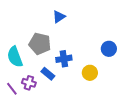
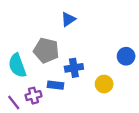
blue rectangle: (48, 74) -> (55, 85), turned -32
purple cross: (29, 83) -> (33, 96), turned -32

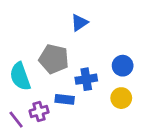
blue circle: (126, 56) -> (123, 66), moved

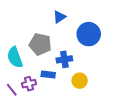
blue circle: (123, 66) -> (89, 34), moved, size x1.5
yellow circle: (121, 98) -> (80, 81), moved

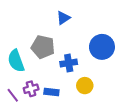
blue circle: (89, 34) -> (102, 47), moved
blue rectangle: (48, 75) -> (51, 92), moved

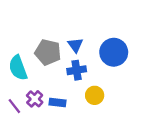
blue triangle: (63, 18) -> (75, 45), moved, turned -32
purple cross: (31, 89) -> (35, 99), turned -32

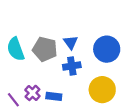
cyan semicircle: (18, 68) -> (16, 49), moved
yellow circle: (95, 95) -> (102, 90), moved, size x1.5

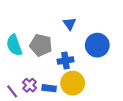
blue triangle: (71, 42) -> (70, 24), moved
yellow circle: (102, 90) -> (73, 83), moved

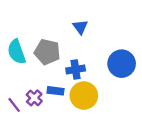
blue circle: (97, 45) -> (122, 64), moved
blue rectangle: (49, 88) -> (55, 91), moved

